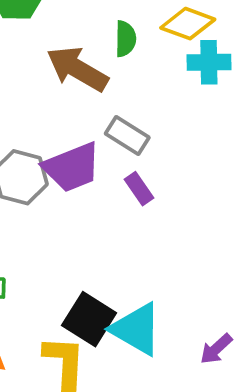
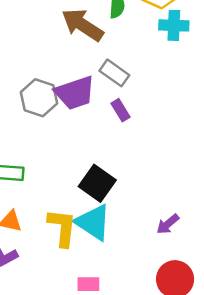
black square: (89, 319) -> (97, 183), moved
cyan triangle: (136, 329) -> (93, 222), moved

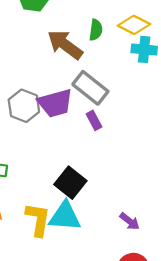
gray rectangle: (114, 73) -> (90, 88), size x1.4
cyan triangle: (93, 222) -> (65, 216), turned -32
purple arrow: (168, 224) -> (130, 221), turned -105

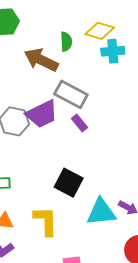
cyan triangle: (65, 216) -> (101, 212), moved

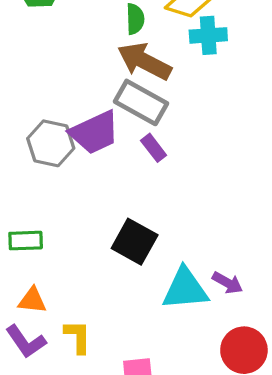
brown arrow: (41, 60) -> (144, 61), moved
yellow L-shape: (46, 221) -> (78, 337), moved, size x0.7

